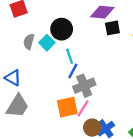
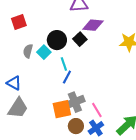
black square: (112, 28) -> (80, 39), moved, turned -32
gray cross: (84, 86) -> (75, 102), moved
pink line: (83, 108) -> (97, 110), moved, turned -63
brown circle: (92, 128) -> (76, 126), moved

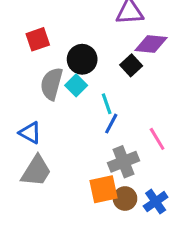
black circle: (57, 40) -> (82, 59), moved
gray semicircle: (28, 51) -> (52, 84), size x1.5
orange square: (62, 109) -> (104, 189), moved
pink line: (97, 110) -> (157, 139), moved

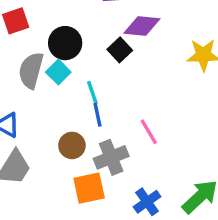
blue line: (111, 124) -> (98, 115), turned -40
brown circle: (125, 199) -> (72, 145), moved

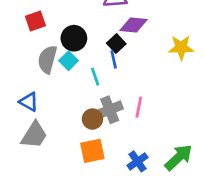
blue line: (98, 115) -> (114, 59), moved
pink line: (149, 132) -> (139, 107), turned 42
brown circle: (72, 145) -> (92, 119), moved
gray cross: (111, 157) -> (110, 110), moved

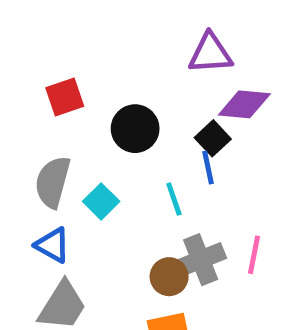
gray semicircle: (47, 59) -> (53, 182), moved
cyan square: (69, 61) -> (101, 201), moved

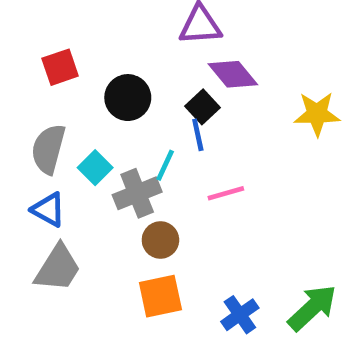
purple diamond: (244, 104) -> (233, 74), turned 45
cyan line: (174, 199) -> (165, 165), turned 44
pink line: (254, 255) -> (226, 193), moved, turned 63
gray cross: (201, 260) -> (137, 193), moved

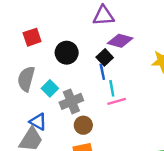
purple diamond: (233, 74) -> (120, 41), turned -35
cyan line: (165, 165) -> (112, 88), moved, turned -35
blue triangle: (48, 210) -> (38, 122), moved

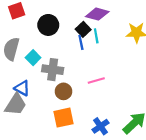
cyan line: (112, 88) -> (96, 36), moved
gray cross: (71, 101) -> (53, 70), turned 30
pink line: (117, 101) -> (96, 80), moved

